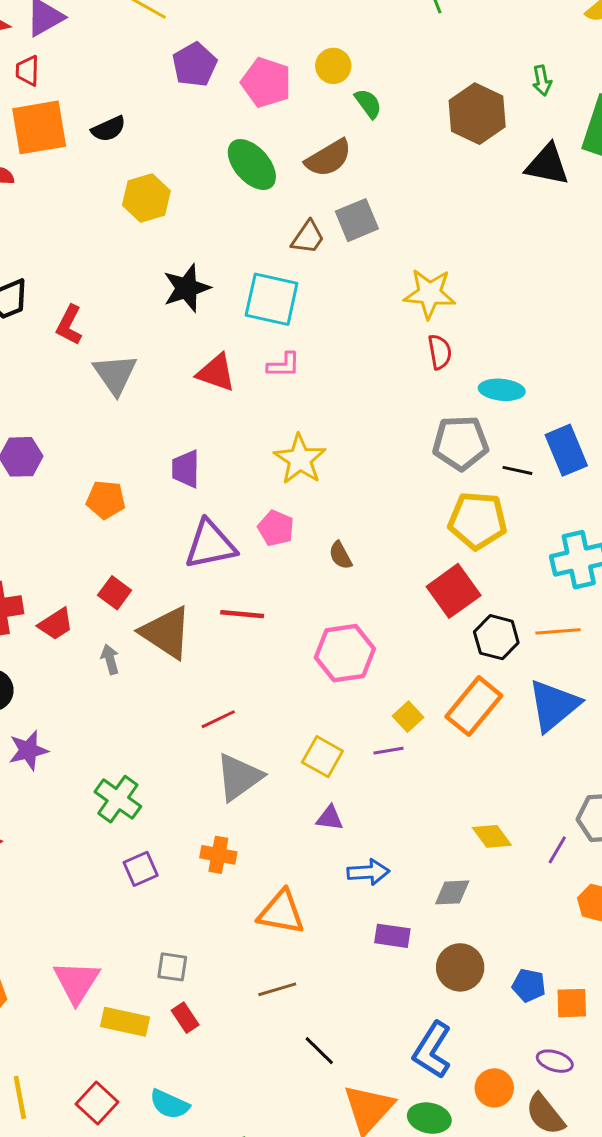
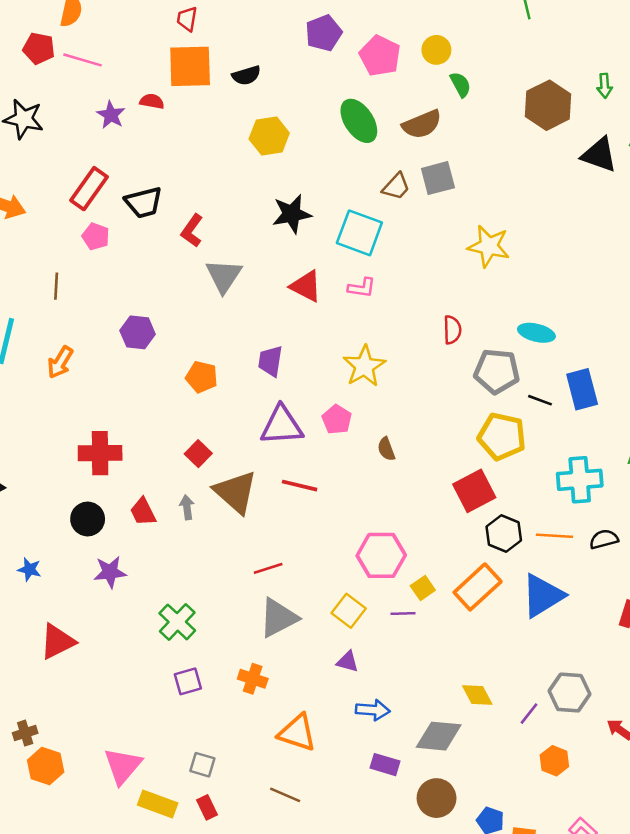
red semicircle: (440, 352) -> (452, 330), moved
red trapezoid: (56, 624) -> (143, 512), moved, turned 88
pink hexagon: (345, 653) -> (381, 555), moved
gray diamond: (452, 892) -> (439, 736), size x1.5
brown line: (277, 989) -> (285, 795), turned 32

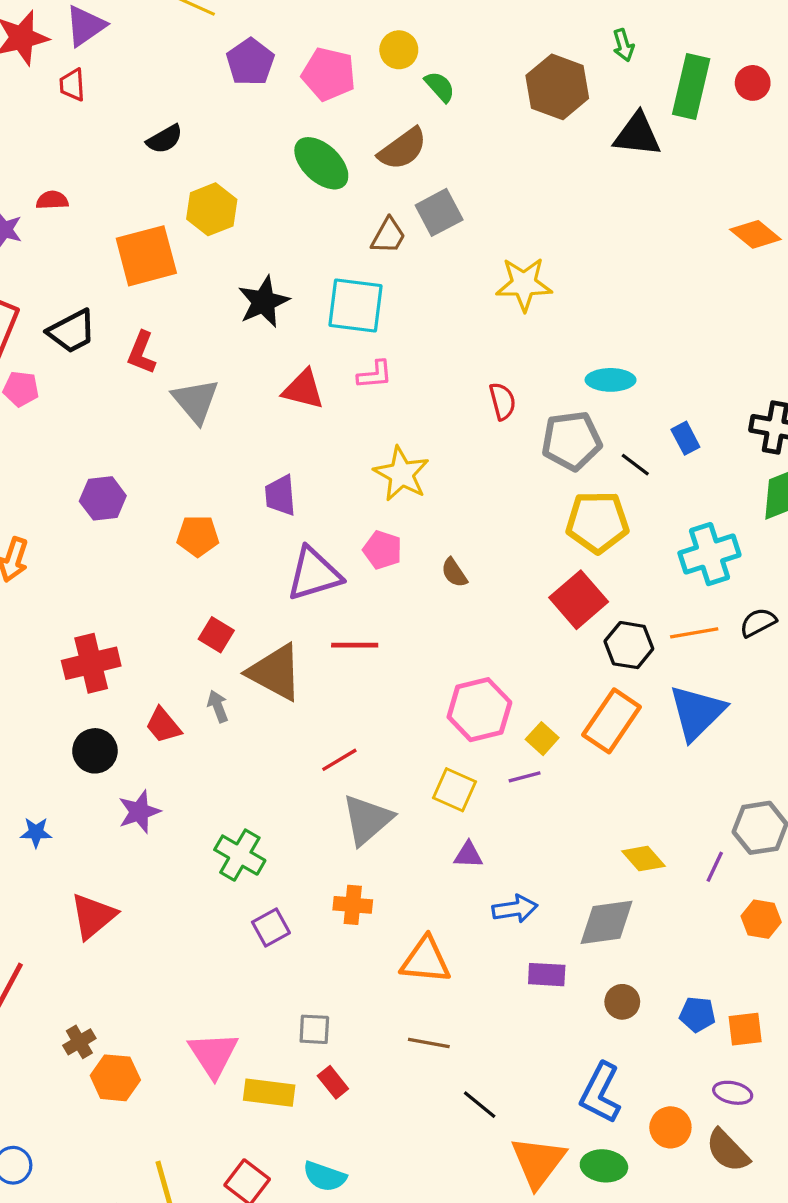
orange square: (190, 66) -> (146, 256), moved
blue rectangle: (582, 389) -> (685, 438), size x0.6
black line: (540, 400) -> (635, 465), turned 30
brown circle: (437, 798) -> (622, 1002), size x0.7

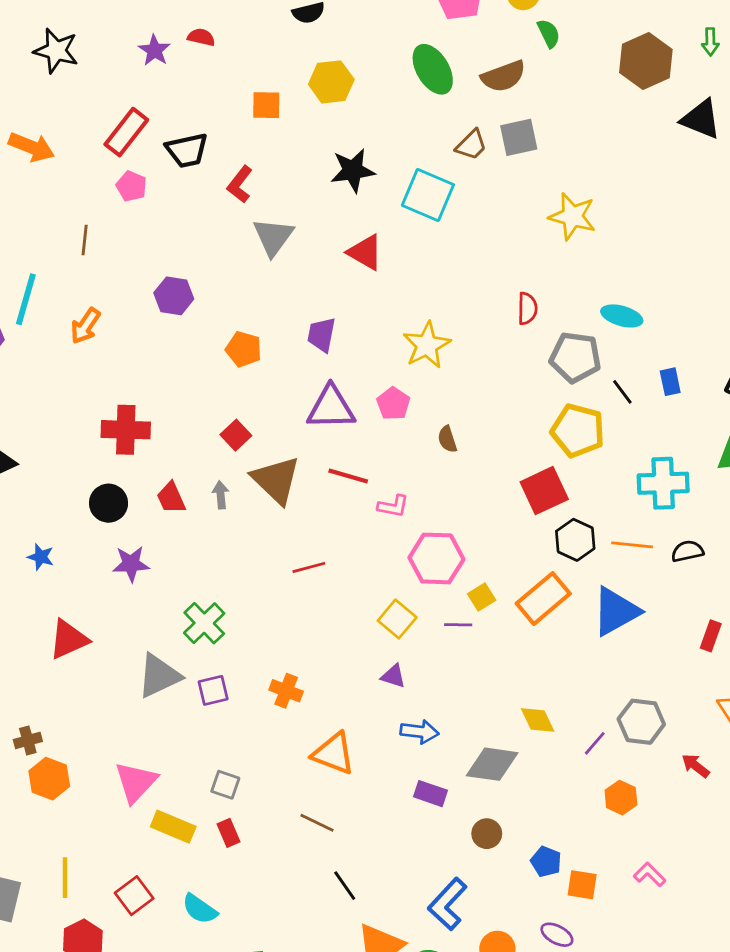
orange square: (146, 256) -> (266, 105), size x0.6
pink L-shape: (375, 375) -> (393, 506), moved
gray triangle: (367, 820) -> (159, 676), moved

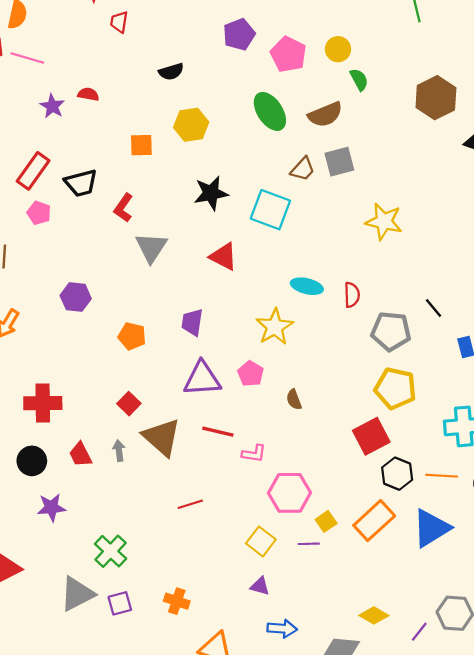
cyan ellipse: (622, 316) -> (307, 286), moved
black line: (622, 392) -> (433, 308), moved
yellow diamond: (538, 720) -> (374, 615), turned -32

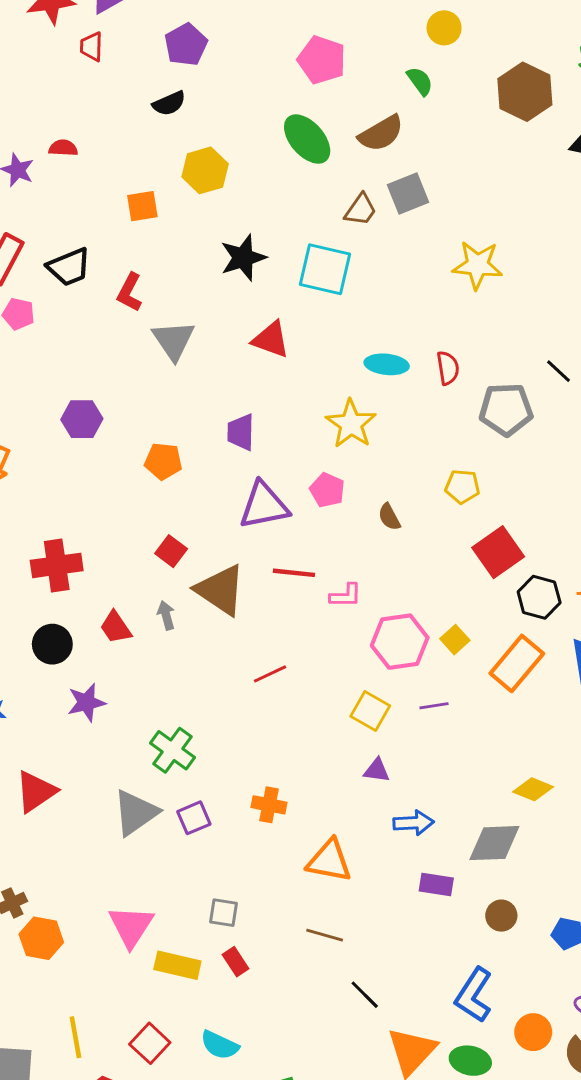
purple pentagon: (239, 34) -> (186, 45), moved
yellow circle: (338, 49) -> (444, 28), moved
yellow pentagon: (395, 388) -> (462, 487), moved, size x0.6
yellow square: (326, 521) -> (455, 640), moved

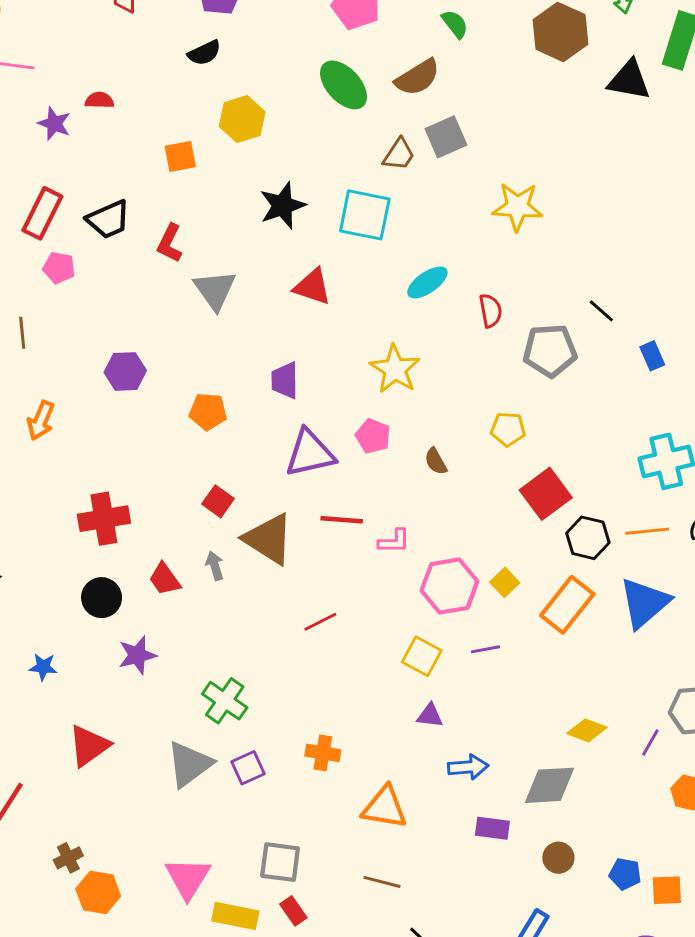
cyan ellipse: (387, 364) -> (427, 282), moved, turned -39
gray square: (224, 913) -> (280, 862), size x1.4

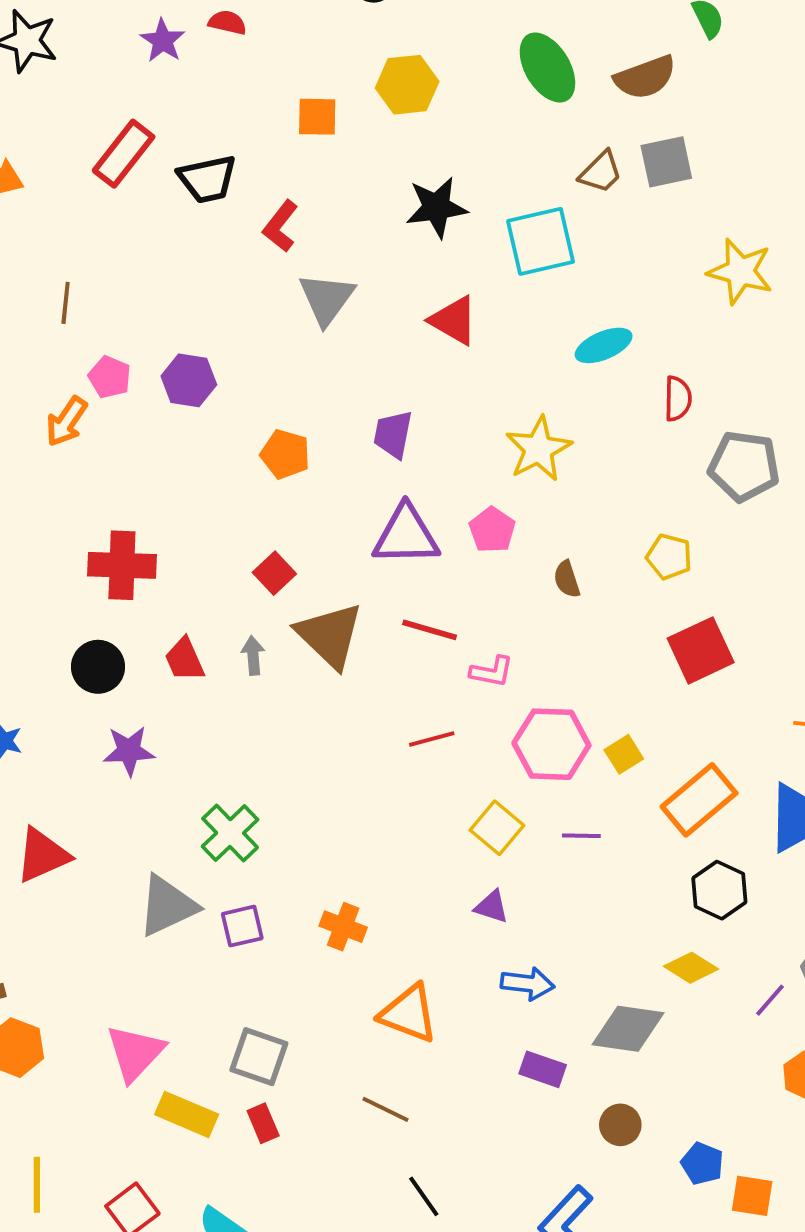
cyan square: (365, 215) -> (541, 241), turned -36
pink pentagon: (59, 268) -> (110, 377), moved
black hexagon: (588, 538) -> (719, 890), moved
red line: (320, 622) -> (432, 739), moved

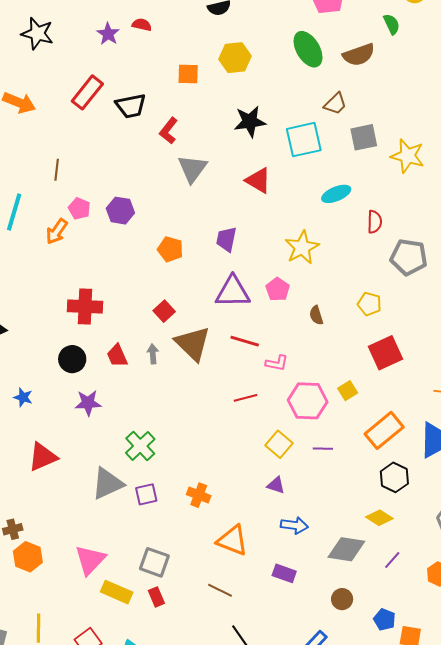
gray square: (666, 162) -> (364, 137), moved
yellow square: (624, 754) -> (348, 391), moved
purple line: (770, 1000) -> (392, 560), moved
purple rectangle: (543, 1069) -> (284, 573), moved

